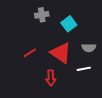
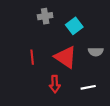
red line: (30, 53) -> (32, 57), turned -64
white line: (84, 69) -> (88, 87), moved

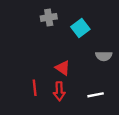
red line: (32, 57) -> (35, 88), moved
red triangle: (66, 57) -> (63, 68), moved, size x0.6

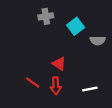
gray semicircle: (104, 56) -> (98, 41), moved
red line: (35, 88) -> (33, 82), turned -48

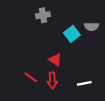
cyan square: (76, 26) -> (72, 34), moved
gray semicircle: (98, 41) -> (92, 27), moved

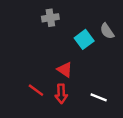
gray semicircle: (92, 27) -> (107, 31), turned 56
white line: (84, 83) -> (99, 97), turned 32

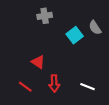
red triangle: (65, 70) -> (38, 62), moved
red line: (36, 90) -> (25, 87), moved

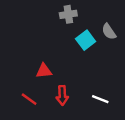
gray cross: (45, 16) -> (68, 14), moved
red triangle: (38, 62) -> (44, 71), turned -40

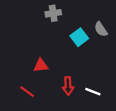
gray cross: (68, 14) -> (53, 13), moved
red arrow: (62, 95) -> (68, 86), moved

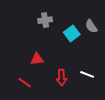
gray cross: (53, 13) -> (45, 20), moved
white line: (93, 92) -> (87, 74), moved

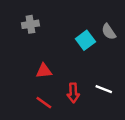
gray cross: (45, 20) -> (30, 24), moved
red line: (25, 83) -> (44, 103), moved

